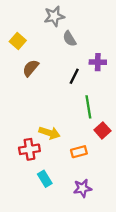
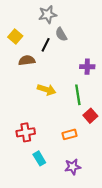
purple cross: (98, 62) -> (87, 67), moved
brown semicircle: (31, 68) -> (27, 60), turned 42
black line: (74, 76) -> (46, 45), moved
yellow arrow: (49, 133) -> (47, 90), moved

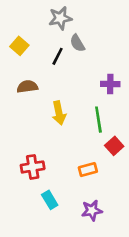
brown semicircle: (27, 60) -> (27, 87), moved
yellow arrow: (47, 90) -> (59, 113), turned 60

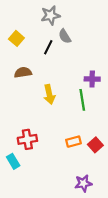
purple cross: (110, 84) -> (92, 79), moved
red square: (114, 146) -> (95, 145), moved
cyan rectangle: (50, 200) -> (13, 161), moved
purple star: (92, 210) -> (83, 183), moved

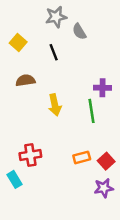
gray semicircle: (65, 36) -> (79, 31), moved
black line: (48, 47) -> (54, 52), turned -48
purple star: (83, 183) -> (104, 188), moved

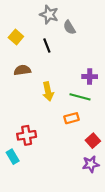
gray star: (56, 17) -> (49, 15), turned 30
green line: (91, 111) -> (80, 97), turned -66
orange rectangle: (82, 157) -> (71, 118), moved

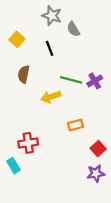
brown semicircle: (22, 70) -> (24, 74), turned -70
purple cross: (90, 77) -> (95, 81), turned -32
yellow arrow: (48, 92) -> (51, 97), turned 84
green line: (80, 97) -> (71, 80), moved

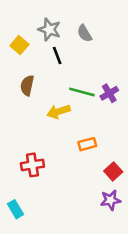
gray star: (52, 16) -> (49, 29), moved
cyan rectangle: (14, 166) -> (15, 209), moved

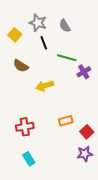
brown semicircle: (27, 85) -> (21, 66), turned -70
green line: (82, 92) -> (67, 58), moved
orange rectangle: (87, 144) -> (66, 121), moved
cyan rectangle: (15, 209) -> (29, 159), moved

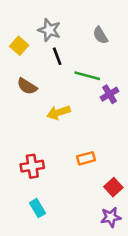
gray semicircle: (65, 26) -> (100, 35), moved
red square: (87, 132) -> (113, 187), moved
purple star: (85, 154) -> (111, 217), moved

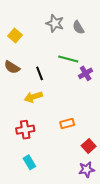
gray star: (49, 30) -> (55, 23), moved
black line: (57, 56) -> (40, 73), moved
brown semicircle: (27, 86) -> (12, 67), moved
yellow arrow: (58, 112) -> (33, 97), moved

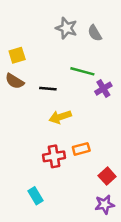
yellow square: (15, 36) -> (17, 55), moved, turned 32
black line: (40, 73) -> (48, 89), turned -64
yellow arrow: (33, 97) -> (60, 117), moved
red cross: (25, 130) -> (54, 156), moved

